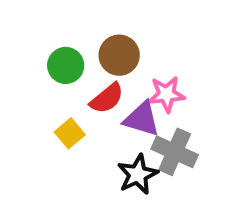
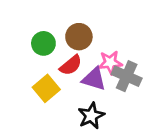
yellow square: (70, 133) -> (46, 88), size x1.4
gray cross: (175, 152) -> (127, 76), moved

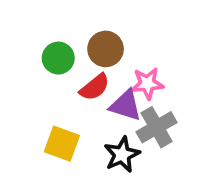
gray cross: (127, 76) -> (157, 127), moved, turned 36
yellow square: (46, 88) -> (62, 144), moved, turned -30

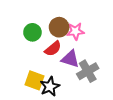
pink star: (147, 84) -> (75, 31), moved
black star: (122, 155) -> (50, 87), moved

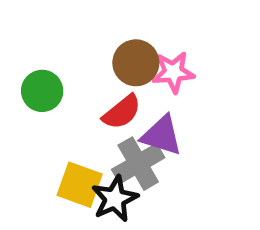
green circle: (32, 32) -> (42, 91), moved
gray cross: (88, 71) -> (138, 164), moved

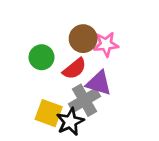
green circle: (42, 91) -> (42, 57), moved

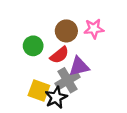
pink star: (106, 44) -> (94, 29), moved
purple triangle: (99, 83) -> (79, 66), turned -30

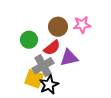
gray cross: (68, 80) -> (43, 66), moved

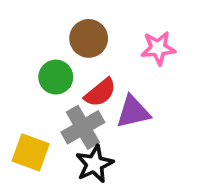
brown circle: (58, 27) -> (89, 38), moved
yellow square: (34, 79) -> (31, 152), moved

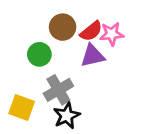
red semicircle: (100, 93) -> (91, 31), moved
purple triangle: (133, 112) -> (93, 56), moved

